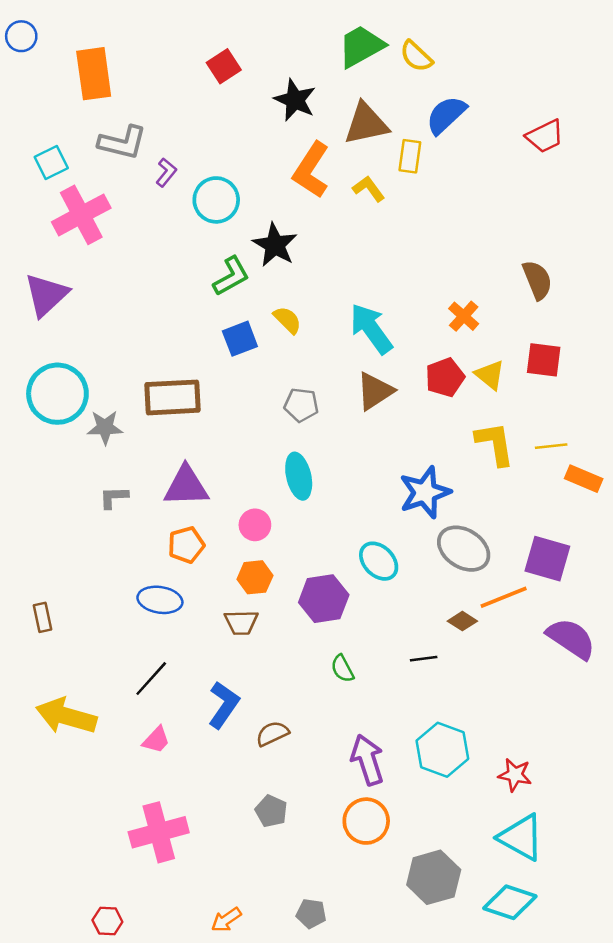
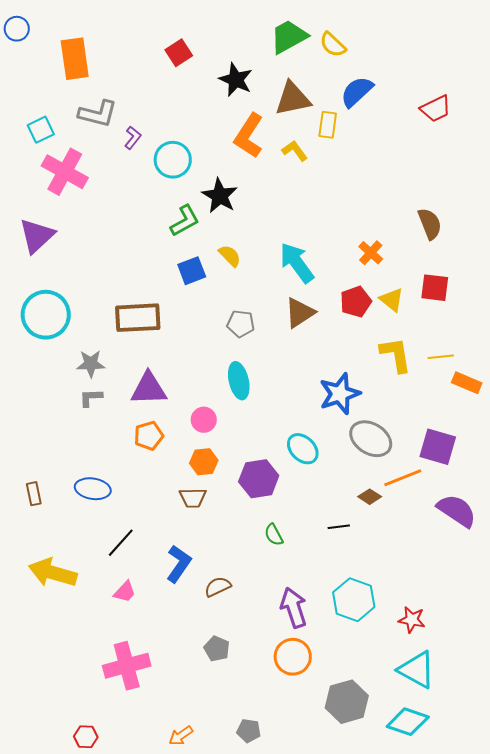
pink cross: (81, 215) -> (65, 172), turned -33
gray star: (105, 427) -> (91, 364), moved
blue ellipse: (160, 600) -> (93, 489), moved

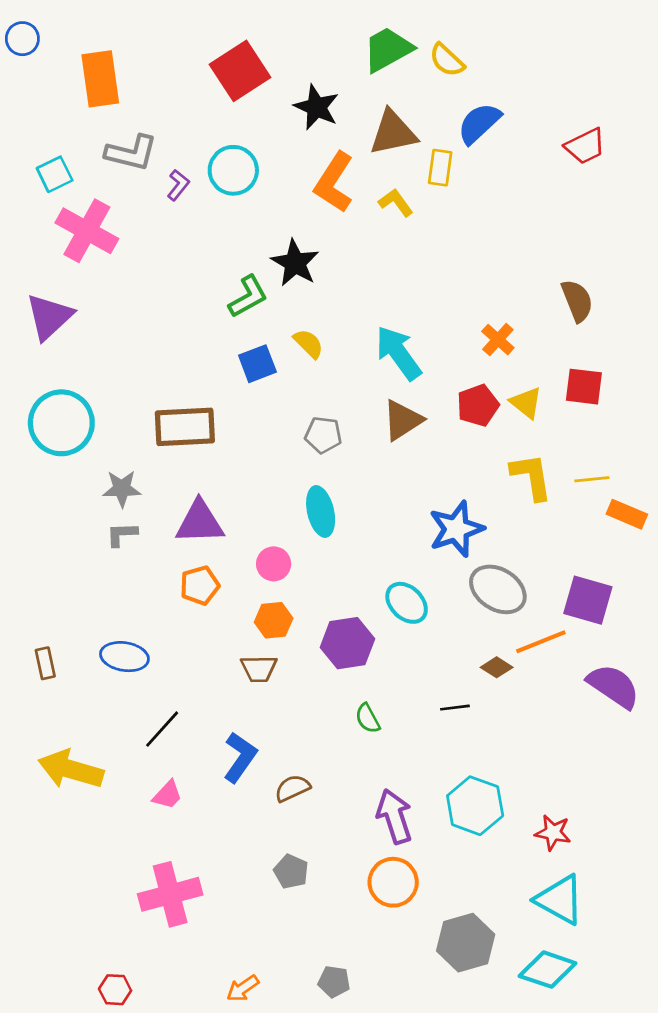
red square: (179, 53) -> (240, 71), size x1.6
cyan circle: (173, 160) -> (233, 170), moved

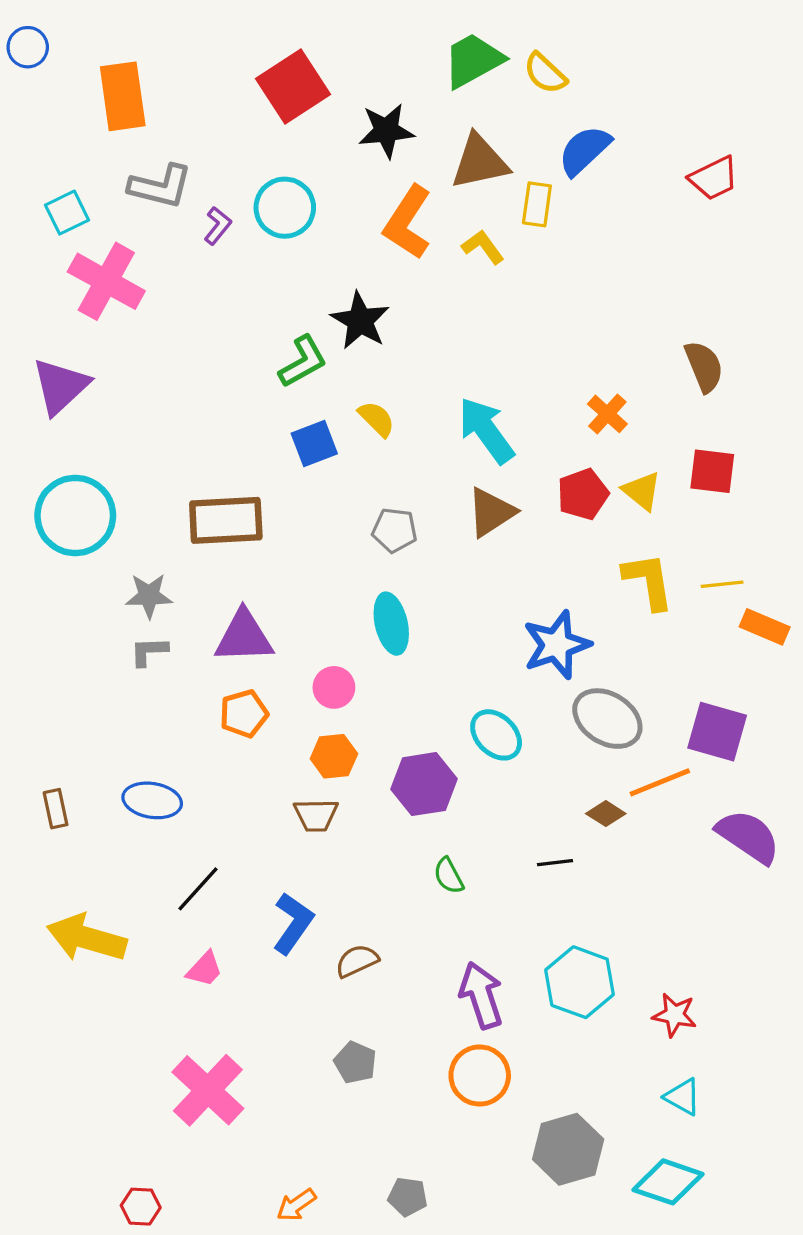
black star: (317, 107) -> (386, 131), turned -30
pink cross: (170, 894) -> (208, 1090), turned -32
cyan triangle: (560, 900) -> (683, 1097), size x0.6

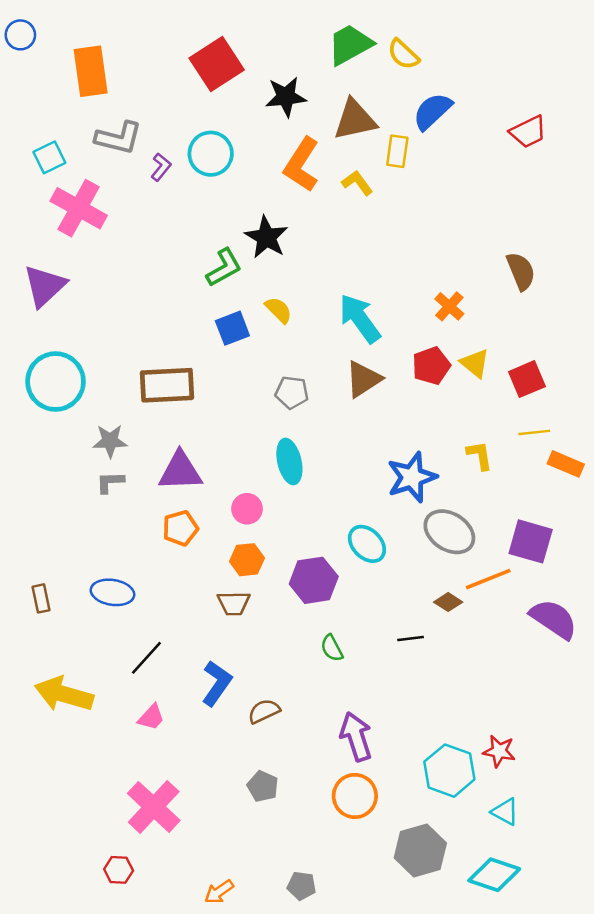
red square: (712, 471) -> (527, 379), moved, turned -30
yellow L-shape: (648, 581) -> (480, 455), moved, size x0.7
cyan hexagon: (580, 982) -> (449, 771), moved
red hexagon: (141, 1207) -> (119, 870), moved

